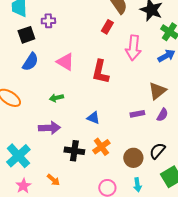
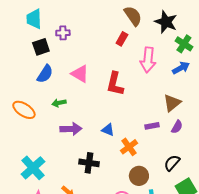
green arrow: (56, 98) -> (59, 103), moved
purple arrow: (49, 128) -> (71, 129), moved
orange cross: (101, 147) -> (129, 147), moved
brown circle: (133, 158) -> (139, 176), moved

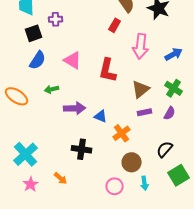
green cross: (184, 44) -> (174, 88), moved
brown triangle: (172, 103) -> (141, 89), moved
purple arrow: (71, 129) -> (75, 108), moved

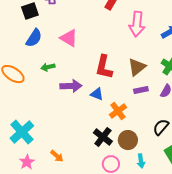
red L-shape: (108, 70) -> (104, 67), moved
black cross: (82, 149) -> (103, 137), moved, turned 30

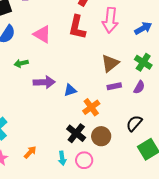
red L-shape: (104, 67) -> (77, 27), moved
blue triangle: (97, 94) -> (70, 90), turned -40
orange arrow: (57, 156) -> (30, 152), turned -88
cyan arrow: (141, 161) -> (62, 158), moved

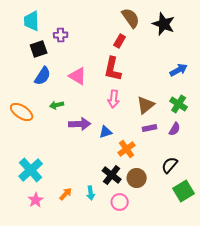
pink arrow: (110, 20) -> (114, 99), moved, size x0.7
cyan arrow: (62, 158) -> (91, 193), moved

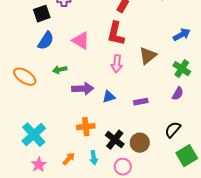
brown triangle: (146, 105) -> (148, 56), moved
purple rectangle: (150, 128) -> (141, 102), moved
orange cross: (127, 149) -> (86, 127), moved, turned 30

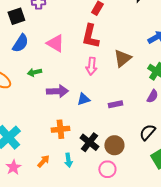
pink circle: (123, 167) -> (107, 169), moved

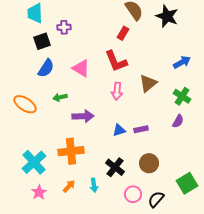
red L-shape: (90, 36) -> (116, 61), turned -35
blue triangle: (83, 99) -> (119, 130), moved
orange cross: (60, 129) -> (71, 151), moved, size x1.4
black semicircle: (147, 132) -> (156, 199), moved
brown circle: (114, 145) -> (149, 163), moved

